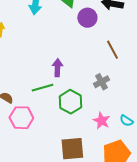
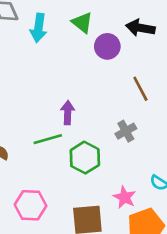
pink hexagon: (21, 118) -> (31, 205), moved
pink star: (101, 121) -> (125, 197), moved

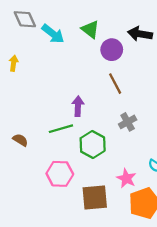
cyan arrow: (38, 28) -> (53, 34), turned -60
brown line: (140, 89) -> (115, 84), moved
pink hexagon: (31, 205) -> (60, 174), moved

